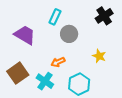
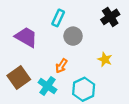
orange arrow: (58, 62) -> (61, 66), turned -32

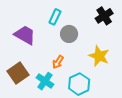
yellow star: (105, 59) -> (99, 56), size x1.5

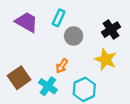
black cross: (104, 16) -> (111, 30), moved
purple trapezoid: (25, 35) -> (27, 22), moved

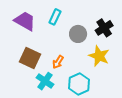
gray circle: (74, 36) -> (78, 34), moved
brown square: (19, 78) -> (30, 58), moved, turned -30

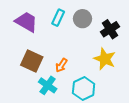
gray circle: (78, 34) -> (82, 19), moved

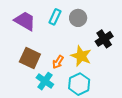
black cross: (110, 29) -> (104, 39), moved
yellow star: (105, 59) -> (81, 56), moved

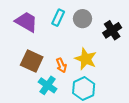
black cross: (104, 39) -> (112, 30), moved
orange arrow: (58, 62) -> (61, 65), turned -56

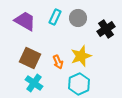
yellow star: (86, 59) -> (81, 56), turned 30
cyan cross: (48, 85) -> (34, 83), moved

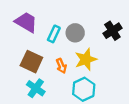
cyan rectangle: (55, 17) -> (54, 34), moved
gray circle: (78, 18) -> (75, 33), moved

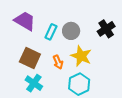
yellow star: (86, 59) -> (81, 56), turned -30

